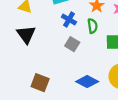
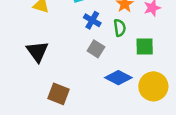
black triangle: (26, 34) -> (37, 51), moved
blue diamond: (87, 82) -> (118, 78), moved

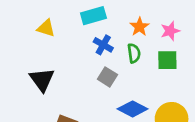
green square: (145, 46) -> (167, 60), moved

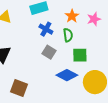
green square: (167, 60) -> (80, 55), moved

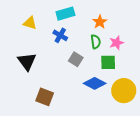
pink star: (94, 19) -> (116, 43), moved
blue cross: (46, 29) -> (60, 35), moved

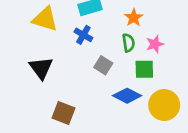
yellow triangle: (30, 23) -> (45, 19), size x1.5

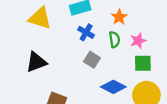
blue cross: (83, 35) -> (86, 32), moved
black triangle: (41, 68) -> (36, 62), turned 45
green square: (144, 69) -> (143, 63), moved

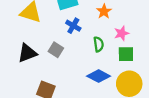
green semicircle: (114, 40) -> (99, 44), moved
gray square: (92, 60) -> (56, 50), moved

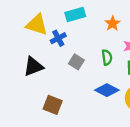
blue cross: (73, 26) -> (58, 38), moved, turned 32
gray square: (56, 50) -> (76, 62), moved

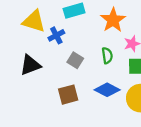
orange star: (113, 23) -> (113, 20), size x1.5
brown square: (53, 105) -> (68, 95), moved, turned -36

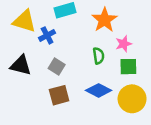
gray square: (75, 60) -> (57, 67), moved
black triangle: (30, 65) -> (21, 65), turned 35

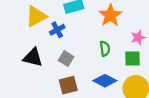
yellow triangle: (24, 21) -> (36, 16), turned -45
pink star: (124, 44) -> (138, 38), moved

